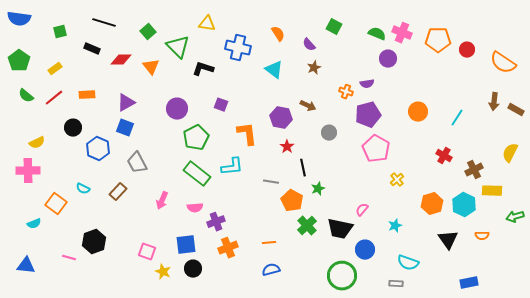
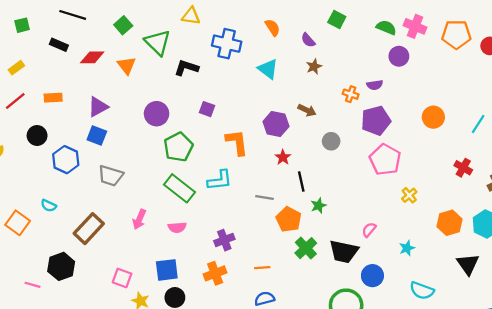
gray trapezoid: (137, 163) -> (111, 176), turned -45
brown rectangle: (118, 192) -> (89, 229), moved, size x1.5
purple cross: (216, 222) -> (224, 240), moved

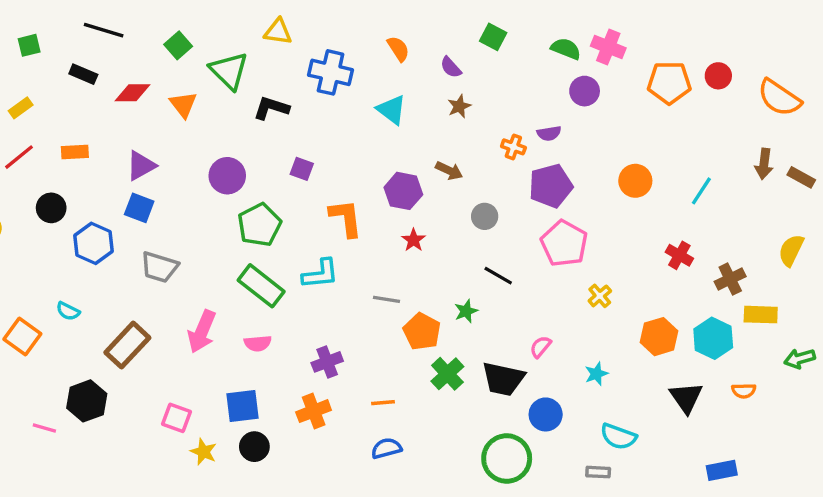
orange pentagon: (456, 34) -> (669, 83), moved
black line: (301, 181) -> (498, 276), moved, turned -48
pink arrow: (139, 219) -> (202, 331), size x1.4

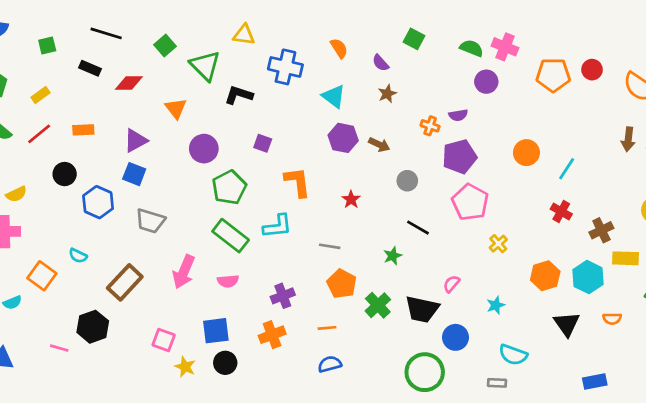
orange triangle: (183, 105) -> (176, 108), moved
purple hexagon: (403, 191) -> (343, 138), moved
cyan line: (701, 191) -> (567, 169), moved
orange pentagon: (422, 331) -> (342, 284), moved

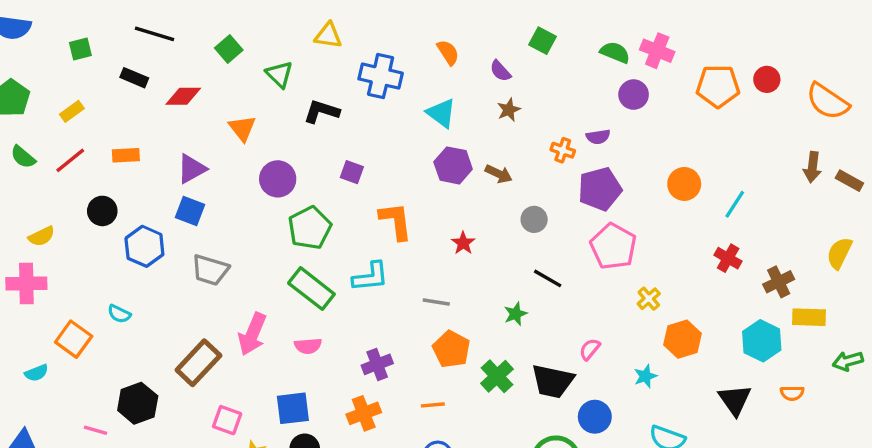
green triangle: (205, 66) -> (279, 74), size x0.7
orange hexagon: (545, 276) -> (682, 339), moved
brown rectangle: (125, 282) -> (198, 363), moved

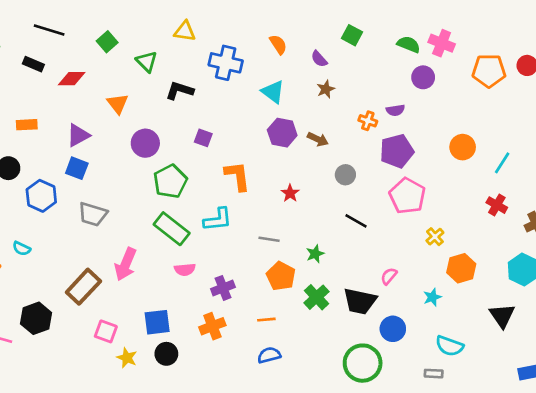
green star: (516, 314) -> (315, 254), moved
pink semicircle: (308, 346) -> (185, 270), moved

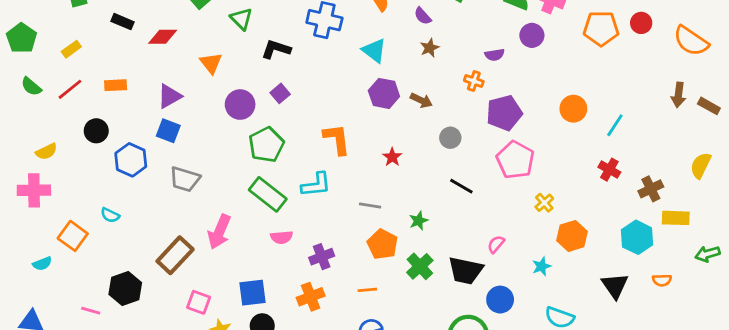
purple semicircle: (395, 110) -> (495, 55), moved
purple square: (203, 138) -> (280, 93), moved, turned 30

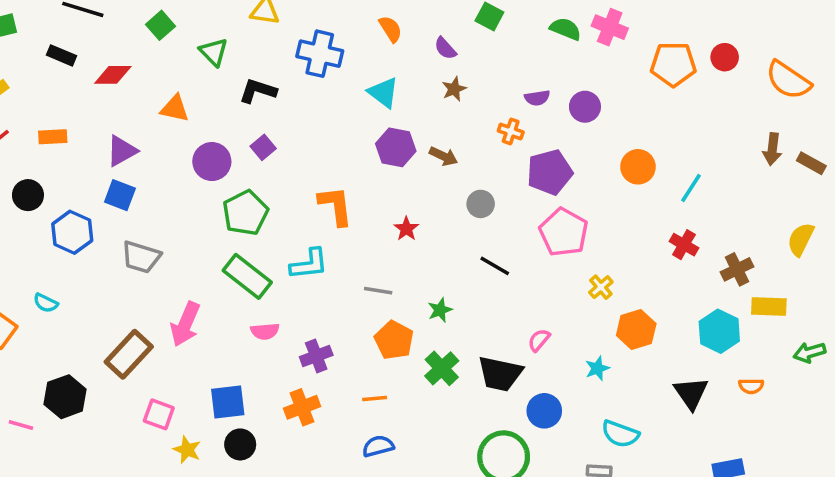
purple circle: (532, 35) -> (585, 107), moved
orange triangle: (211, 63) -> (175, 108), turned -40

